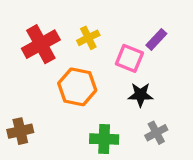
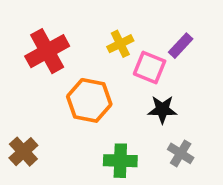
yellow cross: (88, 38) -> (120, 44), moved
brown cross: (20, 131) -> (23, 152), turned -30
gray cross: (156, 133) -> (181, 153), turned -30

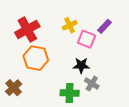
orange hexagon: (89, 100) -> (36, 58), moved
black star: (162, 110) -> (81, 65), moved
gray cross: (181, 153) -> (92, 83), moved

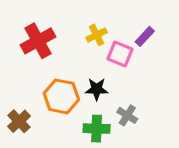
orange hexagon: (36, 58) -> (61, 96), moved
black star: (81, 65) -> (97, 89), moved

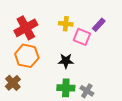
yellow cross: (97, 35) -> (66, 24), turned 32
orange hexagon: (61, 96) -> (27, 56), moved
gray cross: (127, 115) -> (87, 91), moved

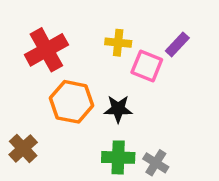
orange hexagon: (27, 56) -> (72, 102), moved

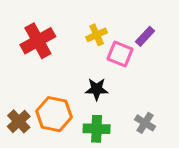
yellow cross: (118, 43) -> (97, 35), turned -30
orange hexagon: (72, 102) -> (54, 114), moved
gray cross: (156, 163) -> (145, 123), moved

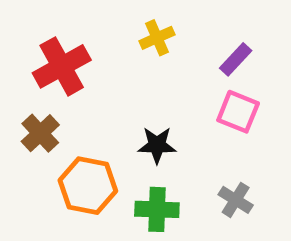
yellow cross: (97, 35) -> (157, 38), moved
pink square: (120, 54) -> (238, 112), moved
brown cross: (19, 121) -> (40, 133), moved

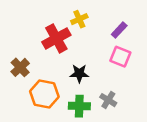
red cross: (62, 66) -> (56, 38), moved
gray cross: (236, 200) -> (108, 100), moved

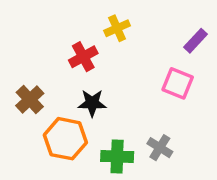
purple rectangle: (119, 30) -> (195, 41), moved
red cross: (56, 38) -> (83, 57), size x0.7
black star: (79, 73) -> (92, 103), moved

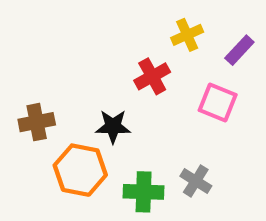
yellow cross: (117, 28) -> (187, 35), moved
red cross: (83, 57) -> (152, 76), moved
brown cross: (30, 99) -> (37, 122), turned 32

